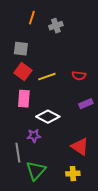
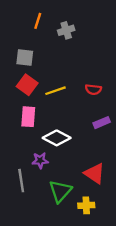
green triangle: (36, 171) -> (60, 191), moved

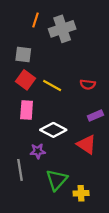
gray cross: (66, 30) -> (62, 29), size x1.6
yellow line: (55, 91) -> (52, 86), turned 48
red triangle: (95, 173) -> (87, 144), moved

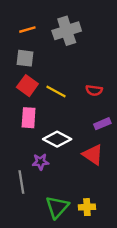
orange line: (35, 20) -> (27, 30), moved, turned 56
green triangle: (57, 180) -> (57, 207), moved

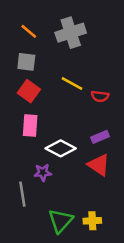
orange line: (27, 30) -> (29, 31), turned 56
yellow line: (56, 92) -> (72, 84), moved
purple rectangle: (102, 124) -> (100, 137), moved

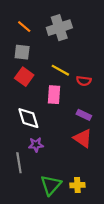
pink rectangle: (30, 125) -> (54, 95), moved
purple rectangle: (100, 137) -> (84, 115), turned 48
white diamond: (61, 148) -> (28, 118), moved, turned 45

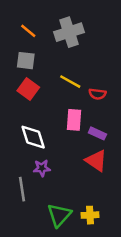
pink rectangle: (54, 95) -> (74, 120), moved

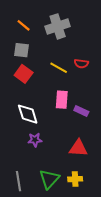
red semicircle: (97, 94) -> (81, 64), moved
red triangle: (96, 161) -> (78, 148), moved, turned -30
gray line: (22, 189) -> (18, 181), moved

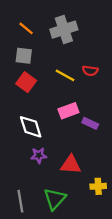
pink rectangle: (62, 100) -> (68, 111), turned 66
red triangle: (78, 148) -> (71, 165), moved
yellow cross: (75, 179) -> (98, 186), moved

